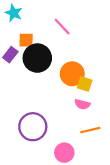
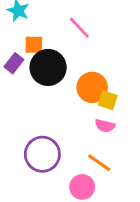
orange line: (90, 130) -> (99, 163), moved, turned 48

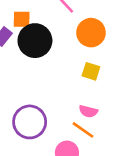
orange circle: (92, 87) -> (91, 33), moved
pink semicircle: (105, 126) -> (88, 111), moved

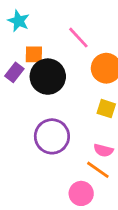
purple circle: (30, 122) -> (52, 136), moved

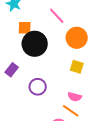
purple rectangle: (14, 72) -> (12, 70), moved
purple circle: (52, 136) -> (38, 87), size x0.7

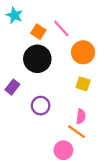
orange square: (25, 28) -> (38, 32), moved, turned 32
pink semicircle: (75, 97) -> (81, 116), turned -96

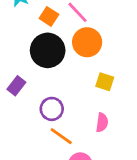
orange circle: (83, 52) -> (87, 42), moved
orange line: (76, 132) -> (61, 136), moved

